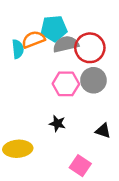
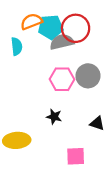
orange semicircle: (33, 39) -> (31, 22), moved
red circle: (90, 48) -> (76, 28), moved
pink square: (80, 166) -> (76, 156), turned -36

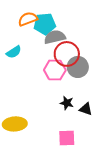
red circle: (76, 28) -> (67, 54), moved
cyan semicircle: (17, 46) -> (14, 52), moved, turned 63
black star: (54, 117) -> (67, 103), moved

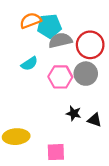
cyan semicircle: (14, 52) -> (29, 64), moved
red circle: (67, 54) -> (90, 45), moved
pink square: (67, 138) -> (56, 152), moved

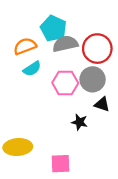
orange semicircle: (30, 21) -> (25, 46), moved
cyan pentagon: (49, 26) -> (53, 28), turned 30
black triangle: (95, 120) -> (102, 104), moved

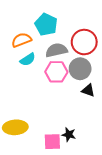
gray semicircle: (65, 44) -> (56, 50), moved
black star: (79, 122) -> (69, 135), moved

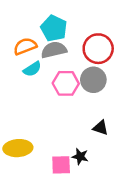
gray semicircle: (56, 50) -> (54, 50), moved
black triangle: (88, 90) -> (101, 128), moved

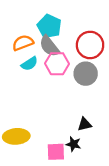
gray semicircle: (54, 50) -> (49, 46), turned -115
pink hexagon: (66, 83) -> (57, 64), moved
black triangle: (101, 128) -> (85, 124), moved, turned -32

